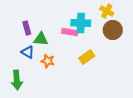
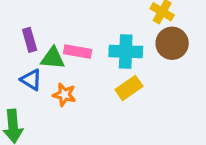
cyan cross: (81, 23) -> (126, 52), moved
pink rectangle: (70, 32) -> (78, 52), moved

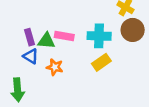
purple rectangle: (30, 40) -> (30, 37), moved

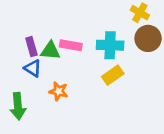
orange star: (55, 67) -> (59, 91), moved

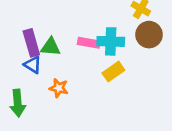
pink rectangle: (71, 45) -> (89, 43), moved
purple rectangle: (31, 47) -> (31, 43), size x1.4

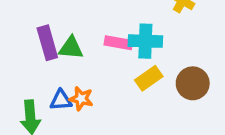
brown circle: (149, 35) -> (193, 83), moved
blue triangle: (33, 65) -> (61, 100), moved, turned -36

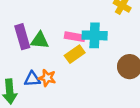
yellow rectangle: (149, 78) -> (75, 54), moved

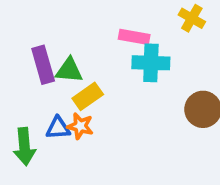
pink rectangle: (75, 37) -> (134, 37), moved
yellow rectangle: (75, 54) -> (88, 96), moved

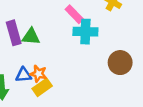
pink rectangle: (134, 37) -> (74, 14), turned 36
yellow rectangle: (88, 96) -> (42, 87), moved

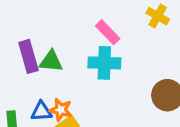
cyan cross: (85, 32) -> (104, 63), moved

